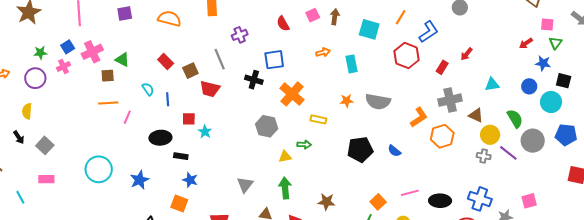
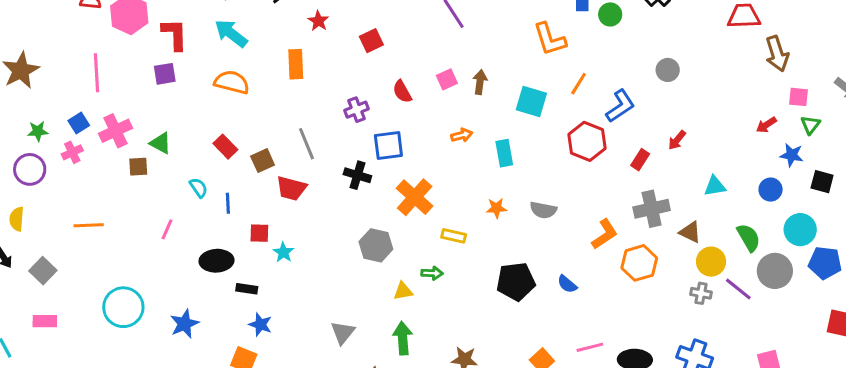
purple cross: (240, 35) -> (356, 110), moved
gray semicircle: (378, 102) -> (543, 210), size x0.7
cyan circle: (551, 102) -> (800, 230), moved
orange line: (108, 103) -> (89, 225), moved

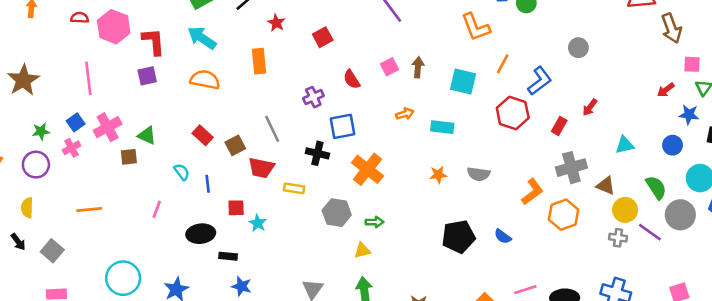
cyan rectangle: (504, 153) -> (442, 127), turned -70
yellow rectangle: (454, 236) -> (294, 188), moved
green arrow: (432, 273) -> (375, 222), moved

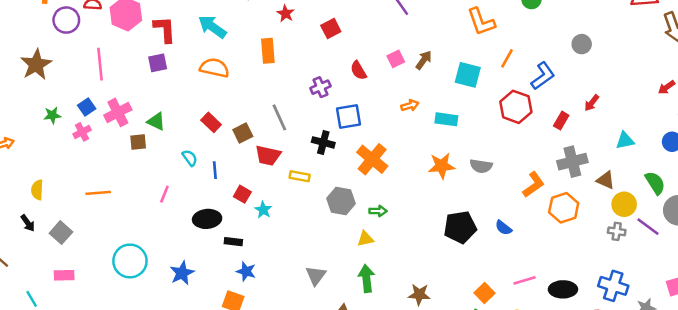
brown arrow: (418, 67) -> (424, 60), turned 30
purple circle: (36, 165) -> (66, 20), moved
orange star: (438, 175) -> (442, 166), size x1.5
red square: (236, 208) -> (242, 194), turned 30

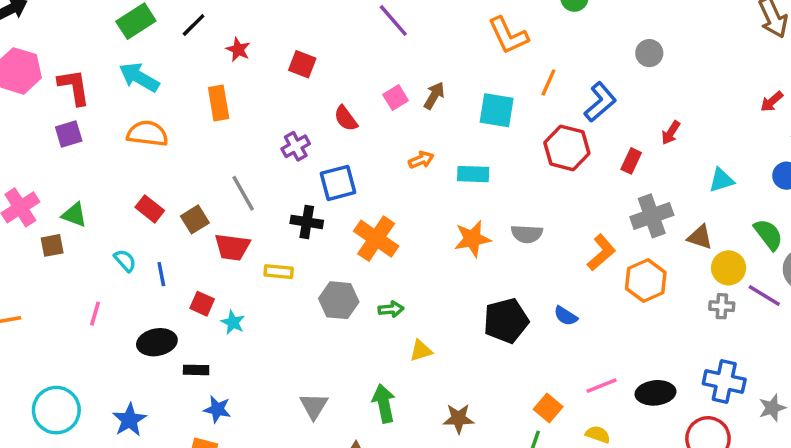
red square: (331, 29) -> (302, 64), turned -36
yellow triangle: (365, 239) -> (421, 351), moved

